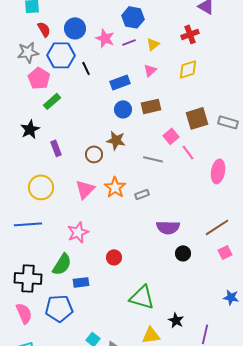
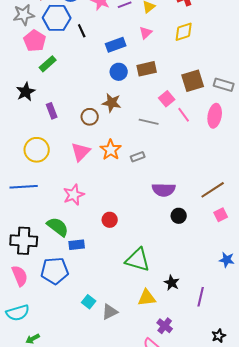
pink ellipse: (218, 171) -> (215, 116), moved
green semicircle: (62, 264) -> (58, 227), turned -85

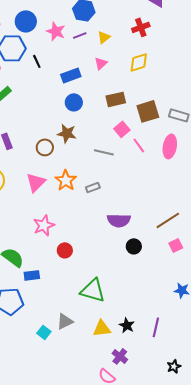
brown rectangle: (147, 69) -> (116, 99), moved
pink star: (74, 195) -> (44, 225), moved
black star: (172, 283) -> (127, 325), moved
gray triangle: (110, 312) -> (65, 321), moved

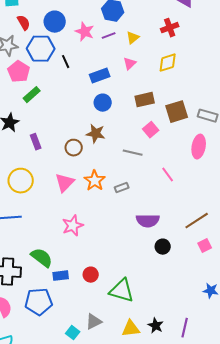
pink line: (139, 145) -> (168, 175), moved
red circle: (65, 250) -> (91, 275), moved

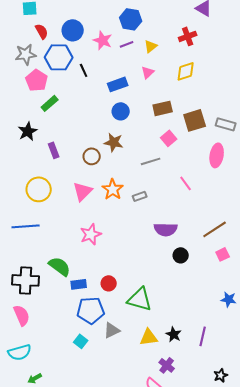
gray line: (133, 153) -> (151, 161), turned -30
blue pentagon: (39, 302) -> (91, 310), moved
cyan square: (73, 333) -> (81, 341), moved

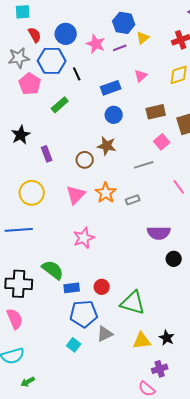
yellow triangle: (151, 46) -> (143, 38), moved
green rectangle: (50, 103) -> (60, 105), moved
purple cross: (167, 365) -> (160, 369), turned 35

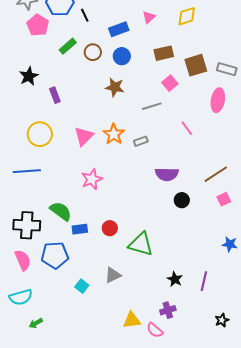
brown circle: (85, 160) -> (93, 52), moved
blue pentagon: (84, 314) -> (55, 255), moved
yellow triangle: (142, 341) -> (132, 320), moved

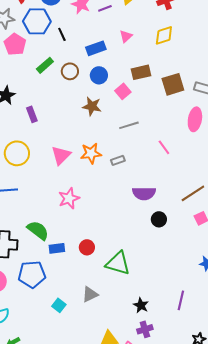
pink square: (170, 83) -> (123, 91), moved
orange star: (114, 134) -> (91, 153), turned 30
black star: (175, 279) -> (141, 305), moved

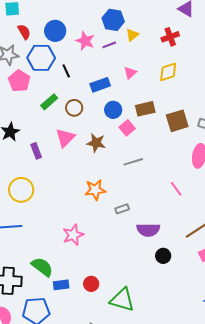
blue circle: (99, 75) -> (113, 110), moved
pink line: (164, 147) -> (176, 189), moved
pink triangle: (61, 155) -> (65, 138), moved
gray rectangle: (118, 160) -> (122, 209), moved

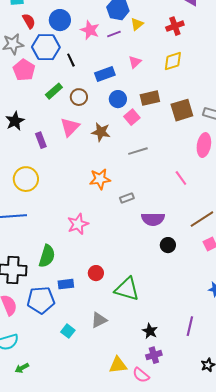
green semicircle: (42, 267) -> (47, 256), turned 70
blue rectangle: (61, 285) -> (66, 284), moved

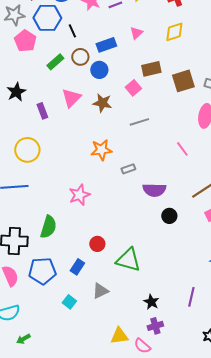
brown circle: (79, 97) -> (80, 57), moved
blue circle: (118, 99) -> (99, 70), moved
blue rectangle: (66, 284) -> (77, 267), moved, turned -49

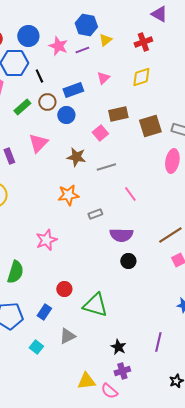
brown star: (102, 103) -> (76, 157), moved
pink line: (182, 149) -> (130, 194), moved
black circle: (169, 216) -> (128, 261), moved

